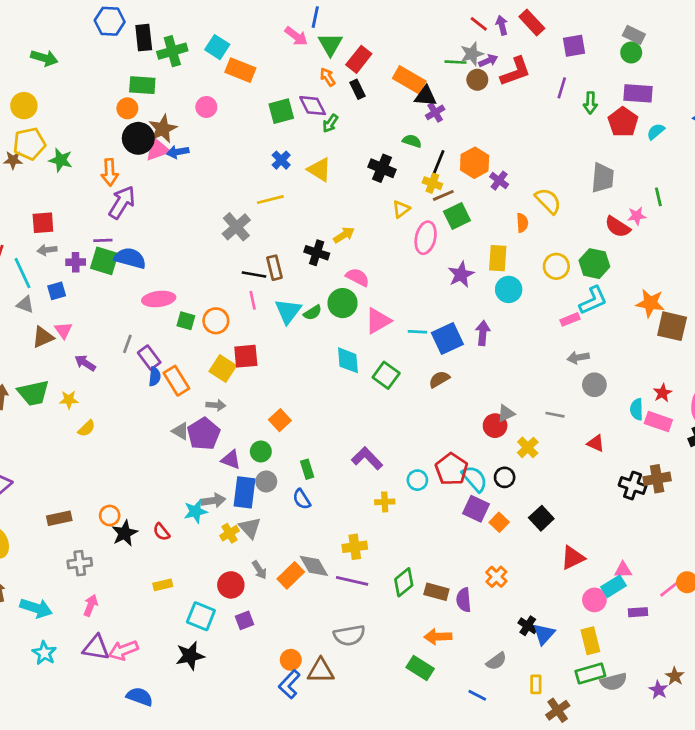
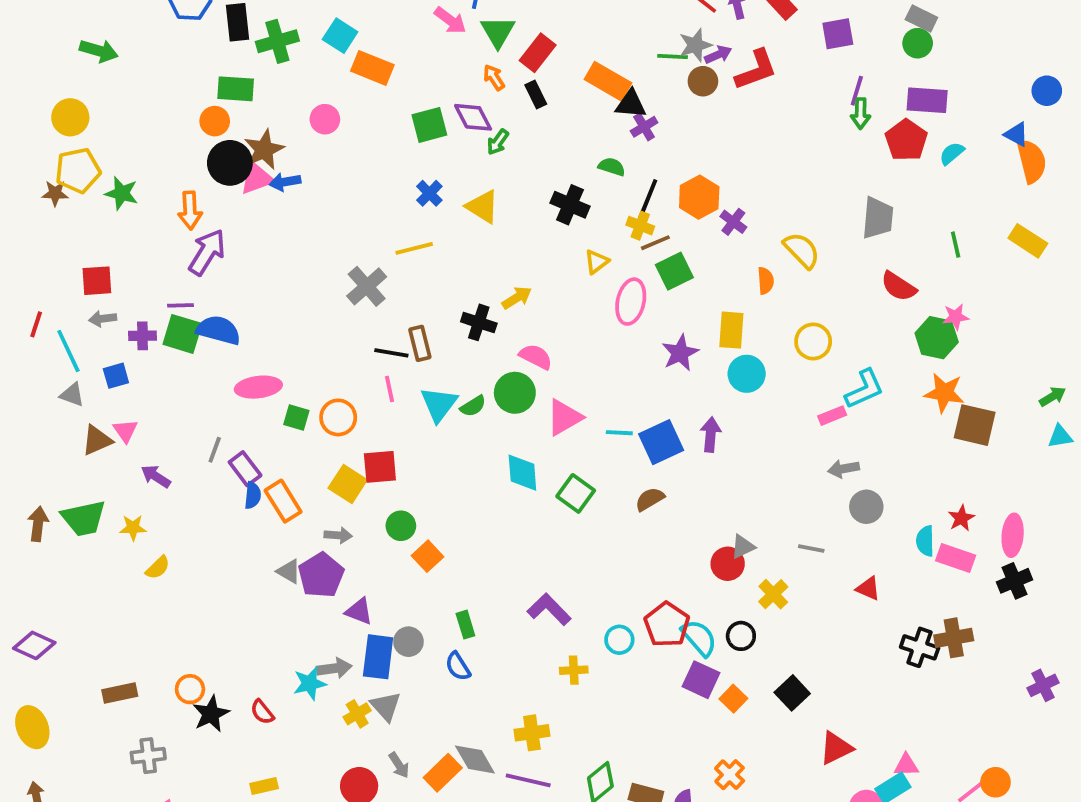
purple line: (562, 88) -> (857, 91), moved
pink star: (637, 216) -> (956, 317), moved
green hexagon: (594, 264) -> (937, 338), moved
green circle: (261, 451) -> (401, 526), moved

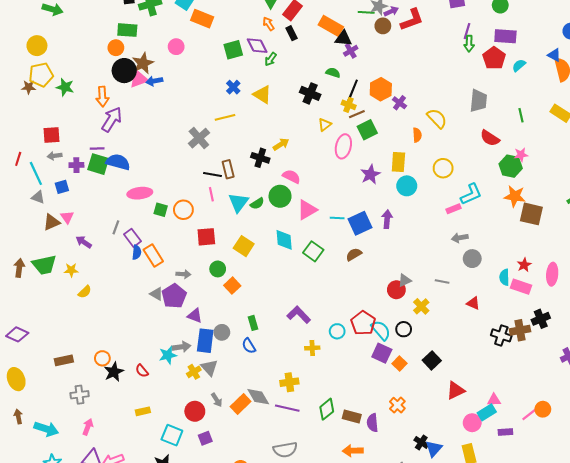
yellow square: (348, 484) -> (244, 246), moved
black cross: (1015, 581) -> (541, 319), moved

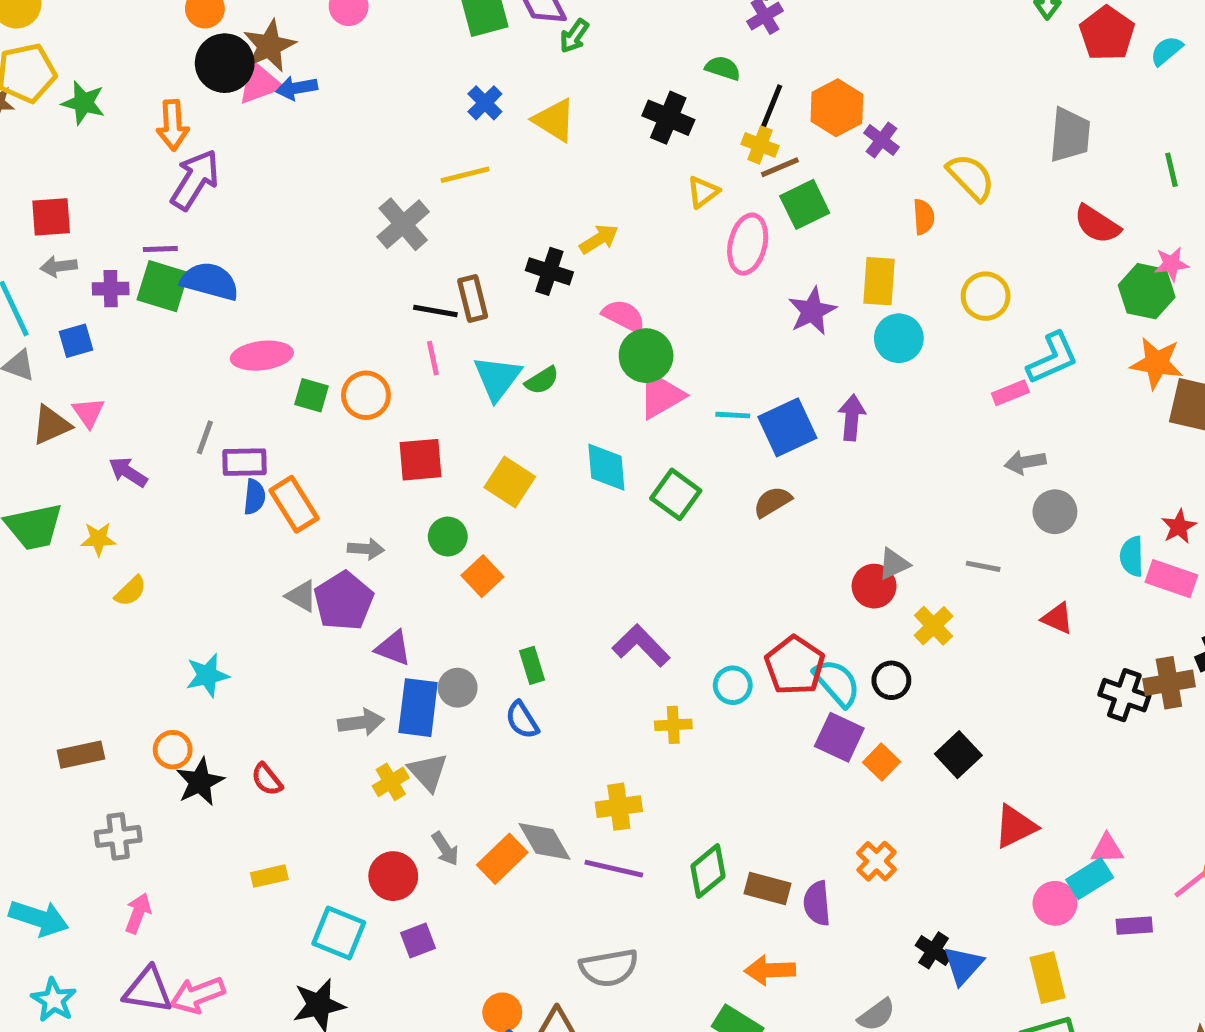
green circle: (280, 196) -> (646, 356), moved
purple rectangle: (133, 238) -> (245, 462), turned -54
cyan star: (168, 355) -> (207, 675), moved

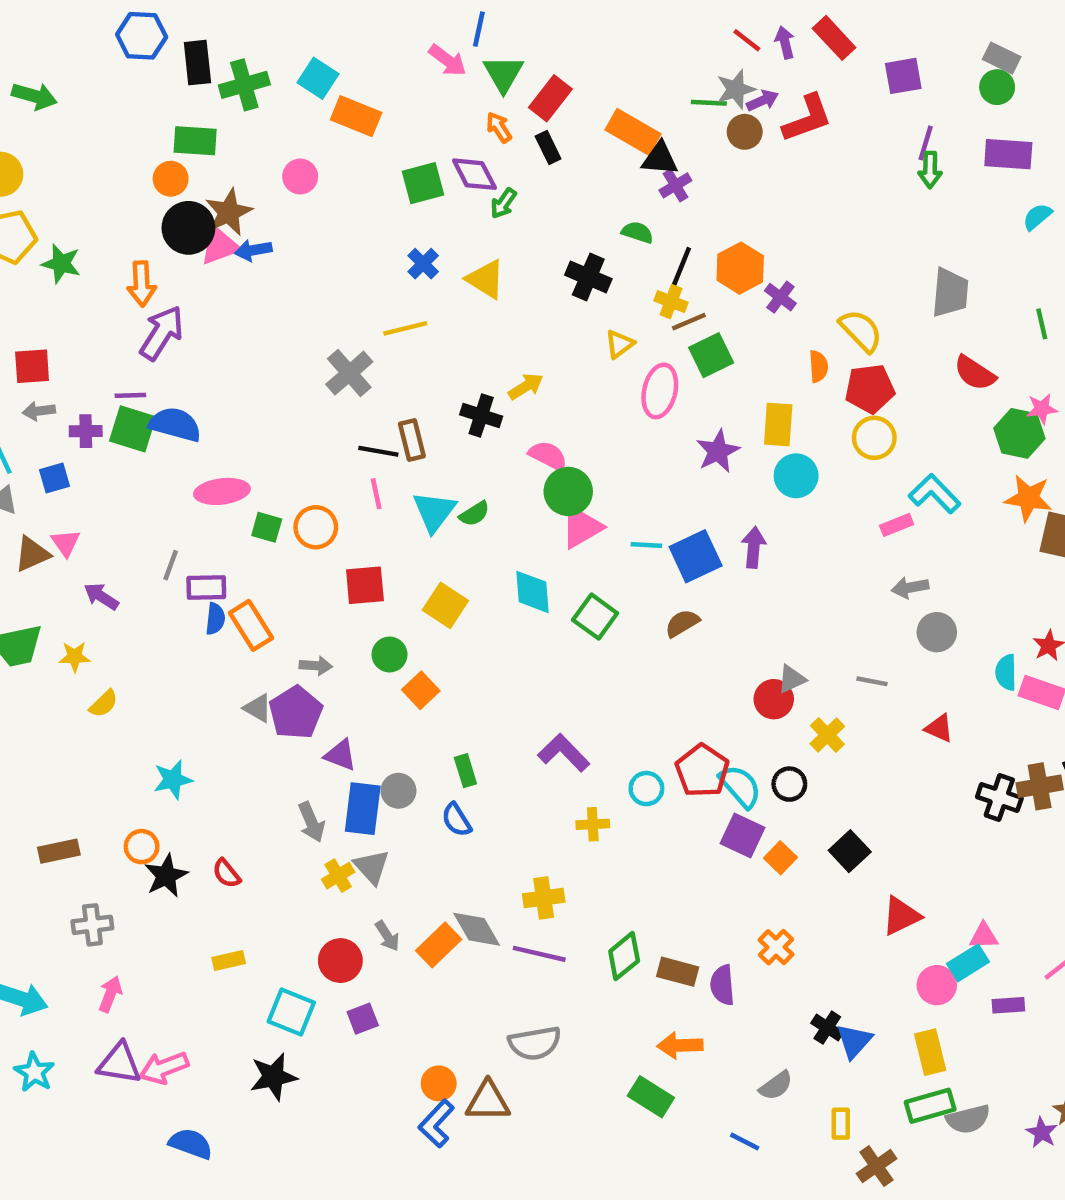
red pentagon: (1107, 33) -> (870, 389), moved, turned 30
cyan L-shape: (1052, 358) -> (935, 494), turned -110
gray arrow: (361, 722) -> (311, 822), turned 75

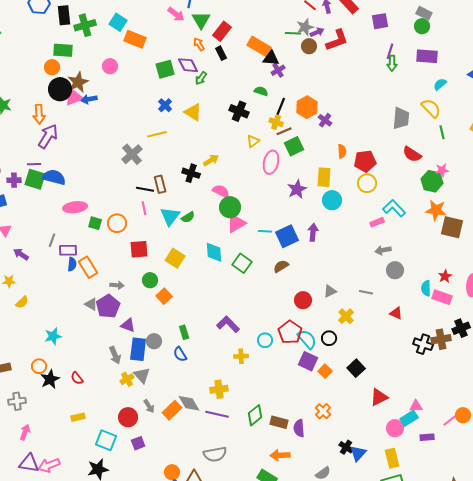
yellow semicircle: (861, 331) -> (431, 108), moved
red circle: (774, 699) -> (303, 300), moved

